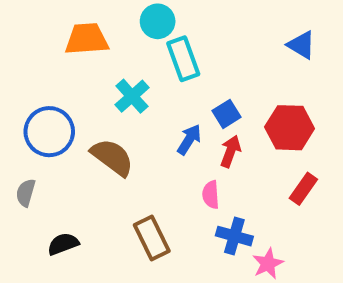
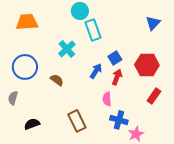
orange trapezoid: (87, 39) -> (27, 22), moved
blue triangle: (301, 45) -> (153, 23), turned 42
brown semicircle: (112, 157) -> (57, 80), size x0.6

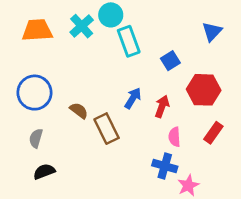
cyan cross: (67, 49) -> (82, 26), moved
blue square: (115, 58) -> (170, 61), moved
gray semicircle: (13, 98) -> (36, 138), moved
pink semicircle: (107, 99) -> (174, 137), moved
brown rectangle: (77, 121) -> (107, 129), moved

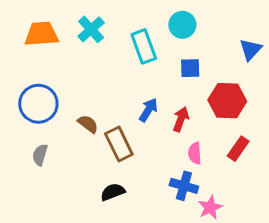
cyan circle: (111, 15) -> (182, 25), moved
blue triangle: (212, 32) -> (251, 50), moved
blue square: (170, 61) -> (190, 68), turned 30
black semicircle: (44, 172) -> (113, 192), moved

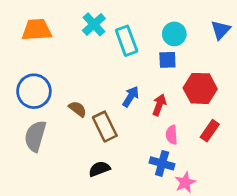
cyan circle: (182, 25) -> (174, 34), moved
cyan cross: (91, 29) -> (94, 24), moved
blue triangle: (251, 50) -> (221, 30), moved
gray semicircle: (40, 155) -> (35, 136), size x1.6

